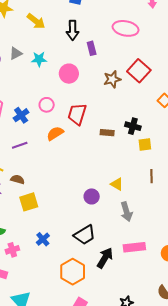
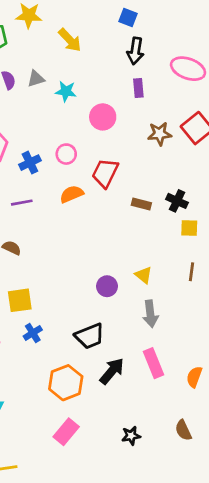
black arrow: (73, 30) -> (135, 51), moved
yellow square: (29, 202) -> (20, 300), moved
pink rectangle: (134, 247) -> (153, 363), turned 65

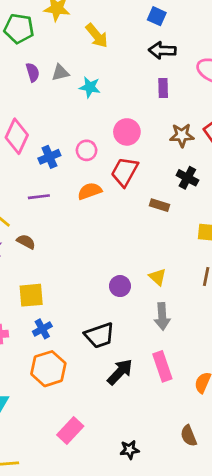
black arrow: (135, 51) -> (162, 50), turned 80
pink circle: (103, 117) -> (127, 132), moved
black cross: (177, 201) -> (187, 178), moved
orange hexagon: (66, 383) -> (48, 369), moved
black star: (131, 436) -> (129, 450), moved

